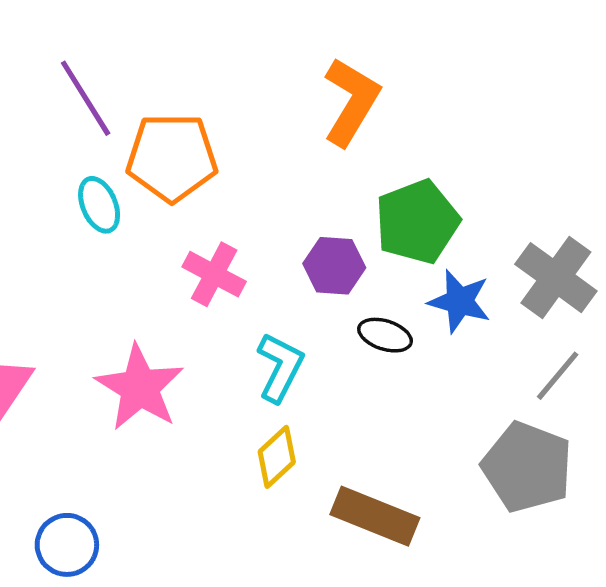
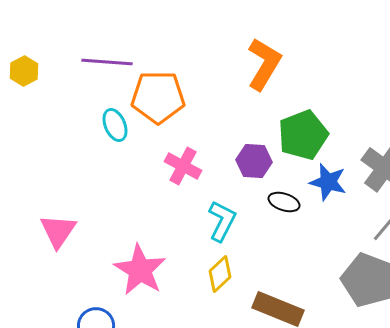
purple line: (86, 98) -> (107, 62), turned -54
pink star: (140, 388) -> (140, 270), moved

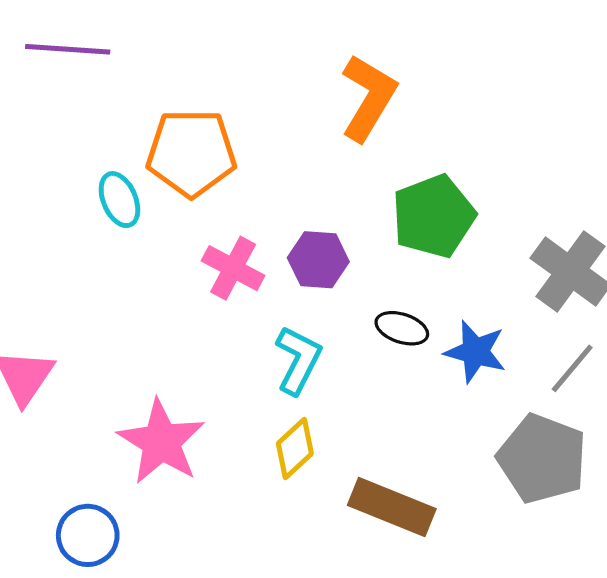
purple line: (107, 62) -> (68, 49), moved
purple hexagon: (254, 161) -> (318, 260), moved
blue star: (328, 182) -> (475, 352), moved

